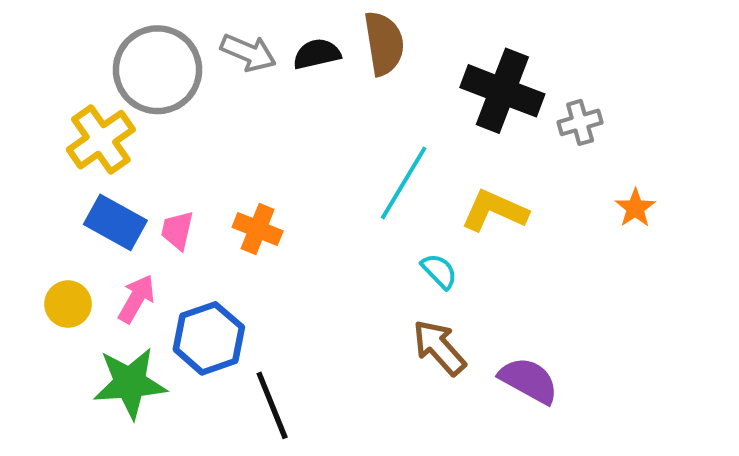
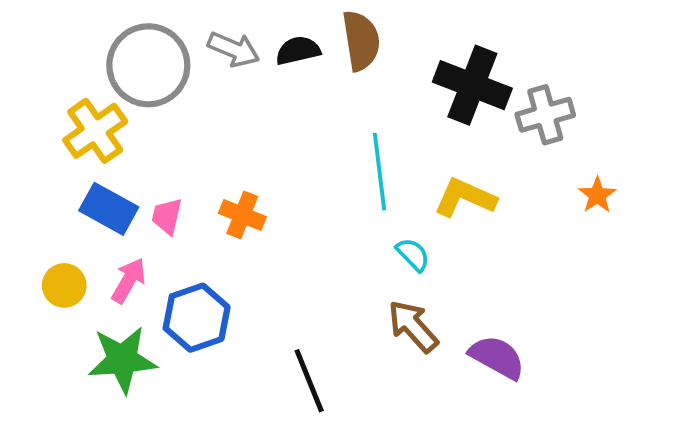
gray cross: (580, 122) -> (545, 115), size x1.4
cyan line: (404, 183) -> (380, 172), turned -38
black line: (272, 405) -> (309, 381), moved

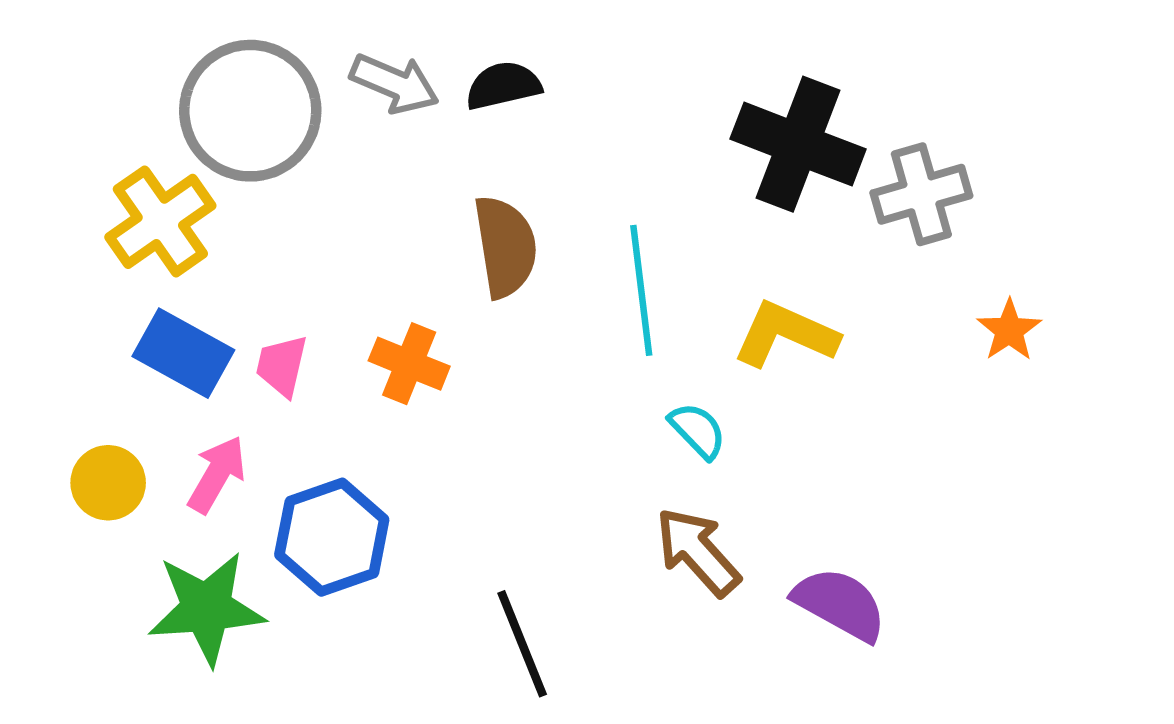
brown semicircle: (361, 41) -> (505, 247), moved

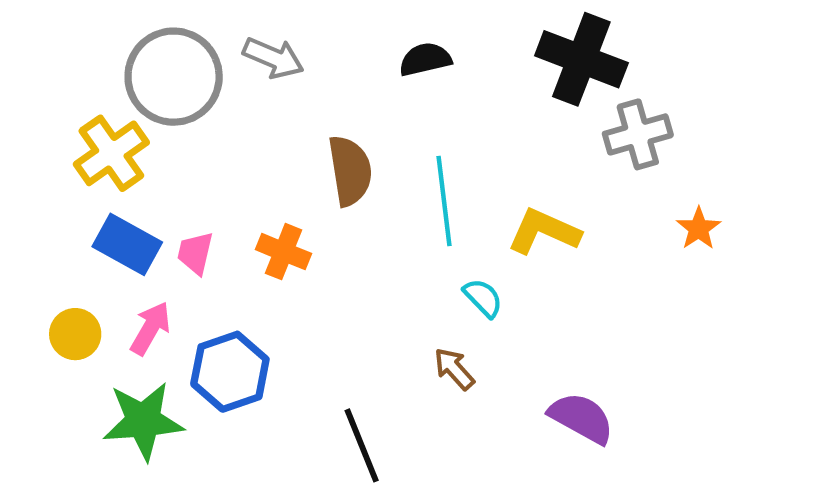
black semicircle: (503, 86) -> (425, 59), moved
black cross: (798, 144) -> (581, 59), moved
brown arrow: (698, 552) -> (454, 369), moved, size x0.7

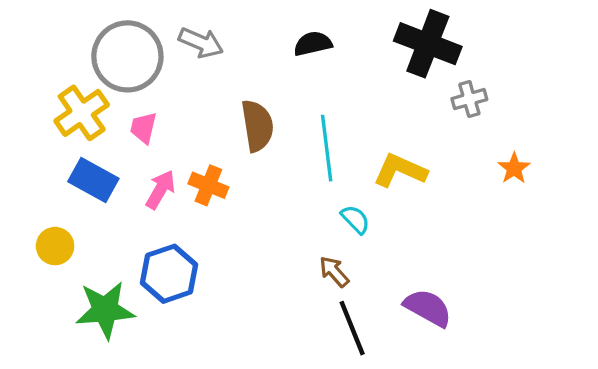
gray cross: (638, 134) -> (469, 99), size x0.7
pink trapezoid: (195, 253) -> (143, 128), moved
pink arrow: (150, 328) -> (160, 190), moved
black line: (362, 445) -> (352, 328), moved

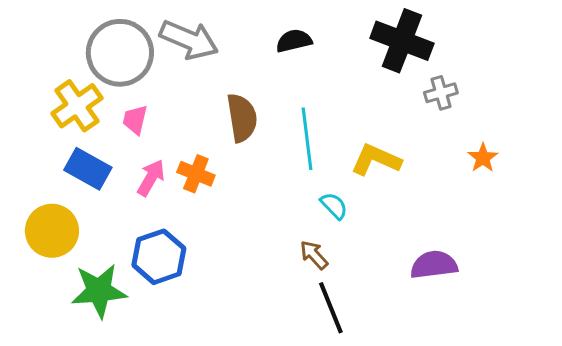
gray arrow: (201, 43) -> (189, 40), size x1.4
yellow circle: (55, 246) -> (52, 231), size x1.5
purple semicircle: (428, 308) -> (434, 265), moved, turned -36

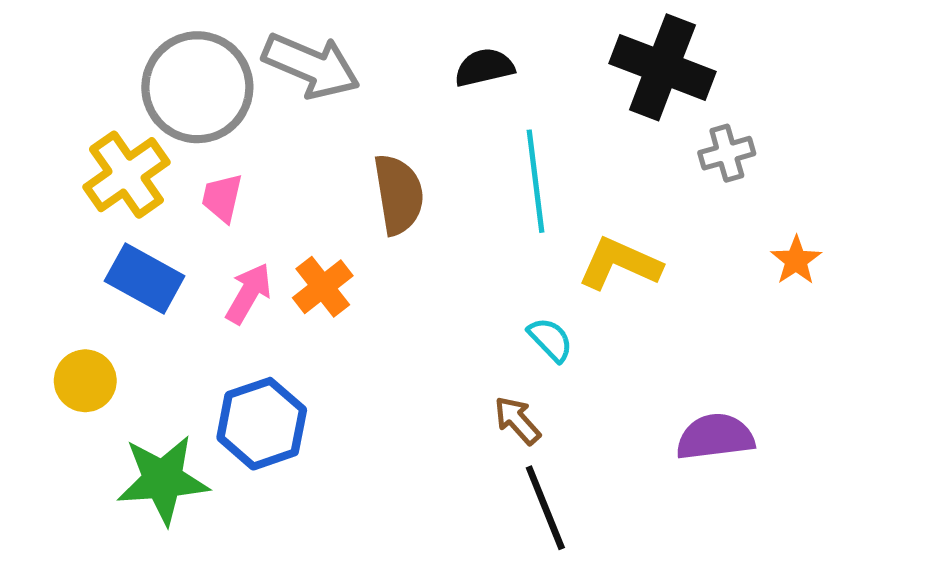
cyan line: (307, 139) -> (535, 181), moved
orange cross: (196, 174) -> (323, 287), turned 30
yellow circle: (52, 231) -> (85, 381), size x0.7

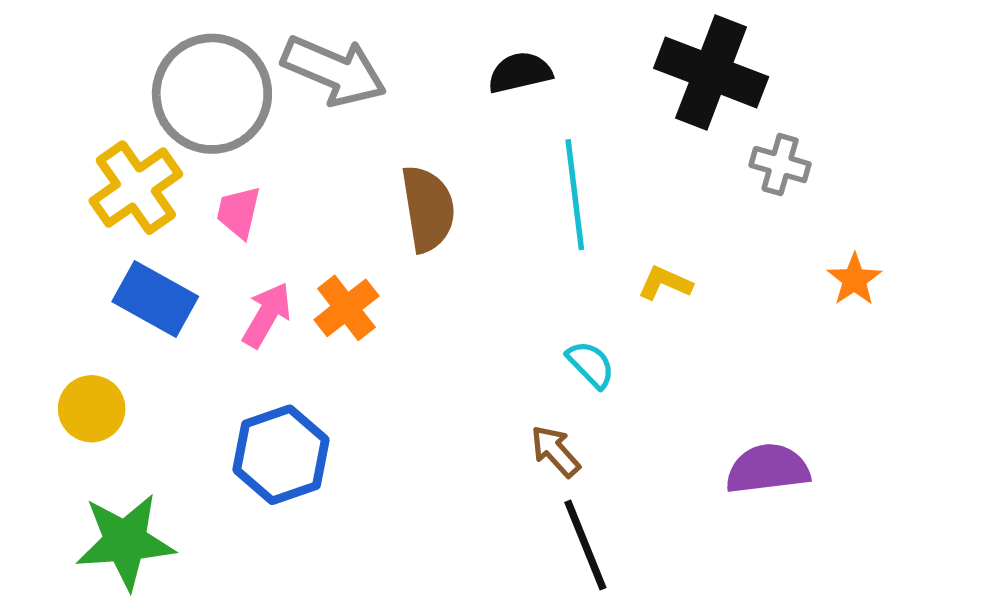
gray cross: (727, 153) -> (780, 165), turned 32
yellow L-shape: (620, 264) -> (665, 283), size x0.6
green star: (163, 480) -> (125, 541), moved

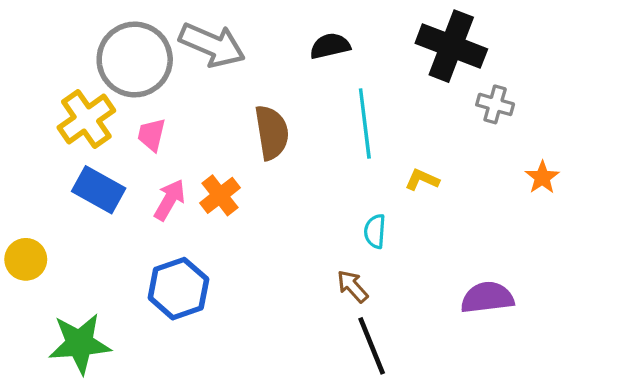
cyan semicircle: (591, 364) -> (375, 231), turned -132
yellow circle: (92, 409) -> (26, 259), moved

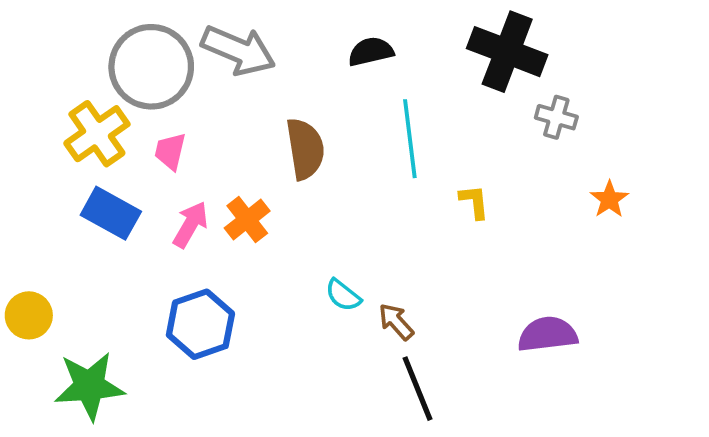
yellow L-shape: (422, 180) -> (474, 202), turned 60
cyan semicircle: (375, 231) -> (343, 295), moved, turned -56
yellow circle: (26, 259) -> (29, 315), moved

